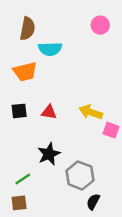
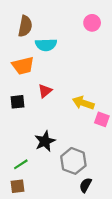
red triangle: (49, 112) -> (45, 91), moved, turned -48

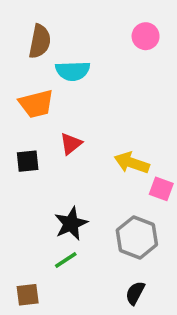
gray hexagon: (73, 161) -> (137, 237), moved
green line: (21, 164) -> (66, 260), moved

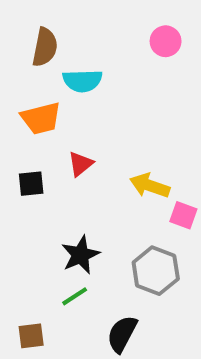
black semicircle: (135, 293) -> (122, 334), moved, size x1.4

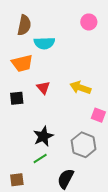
red triangle: (81, 164) -> (43, 88), turned -32
yellow arrow: (150, 186) -> (80, 88), moved

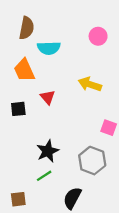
pink circle: (89, 22) -> (98, 36), moved
orange trapezoid: (22, 63) -> (24, 70), turned 80
yellow arrow: (80, 88) -> (90, 84), moved

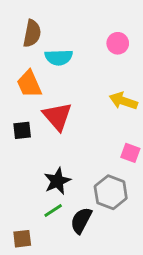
yellow arrow: (90, 84) -> (123, 101), moved
red triangle: (48, 97) -> (57, 116), size x1.6
black semicircle: (72, 198) -> (81, 220), moved

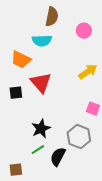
brown semicircle: (32, 33) -> (52, 17), moved
orange trapezoid: (29, 84) -> (21, 60), turned -40
yellow arrow: (123, 101) -> (88, 72), turned 126

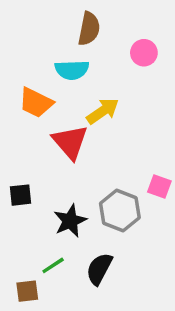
yellow arrow: (88, 72) -> (103, 111), moved
black square: (16, 93) -> (20, 195), moved
gray hexagon: (79, 137) -> (120, 211), moved
green line: (38, 150) -> (53, 265), moved

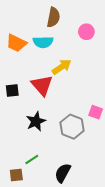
orange trapezoid: (36, 102) -> (16, 43), moved
black square: (20, 195) -> (12, 90), moved
black star: (70, 221) -> (36, 121), moved
black semicircle: (99, 269) -> (63, 173), moved

